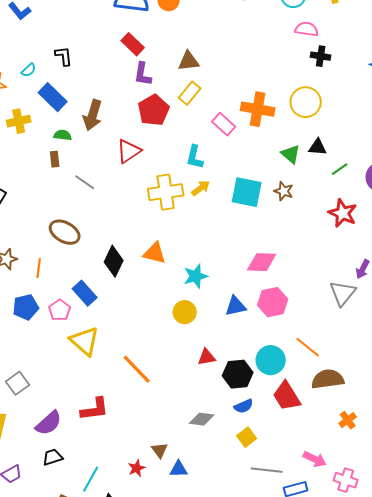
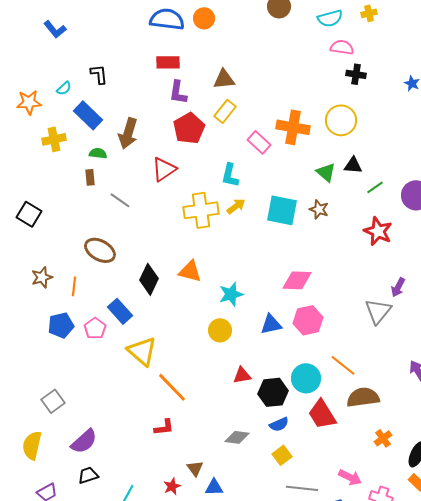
red rectangle: (133, 44) -> (168, 62), turned -45
yellow triangle: (85, 341) -> (142, 351), moved
red L-shape: (95, 409) -> (164, 427), moved, size x0.7

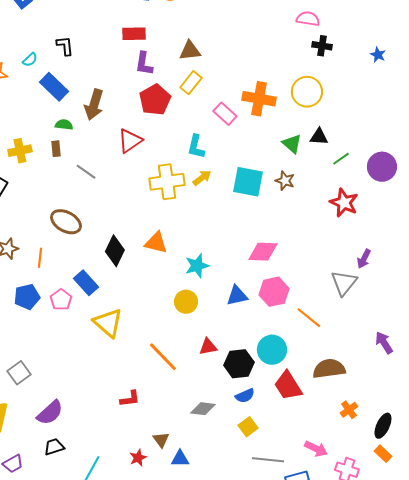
yellow cross: (54, 139) -> (20, 151), moved
orange line: (343, 365) -> (309, 318), moved
orange line: (172, 387) -> (163, 357), moved

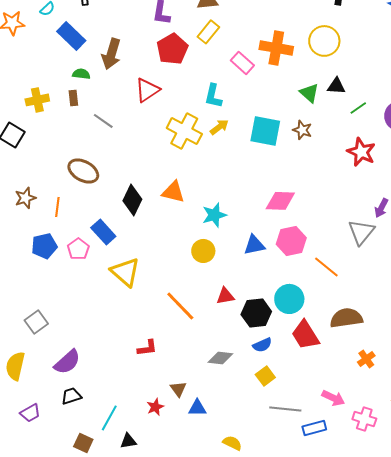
yellow cross: (167, 182) -> (184, 131), turned 36

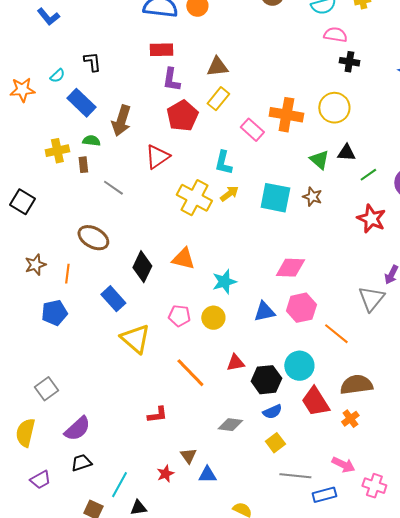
yellow cross: (37, 100) -> (57, 151), moved
pink pentagon: (78, 249) -> (179, 316), moved, turned -30
orange cross: (366, 359) -> (350, 419), moved

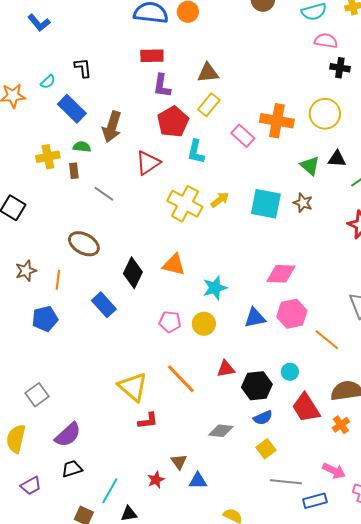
cyan L-shape: (223, 163) -> (196, 152), moved
yellow triangle: (135, 339) -> (133, 387), moved
cyan circle: (299, 366) -> (290, 372), size x0.6

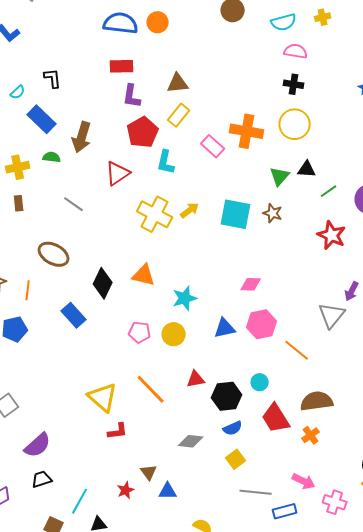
black cross: (340, 68) -> (294, 84), moved
green triangle: (310, 166) -> (280, 176), turned 30
brown rectangle: (74, 171) -> (19, 203), moved
pink diamond: (281, 274) -> (251, 284), size x0.7

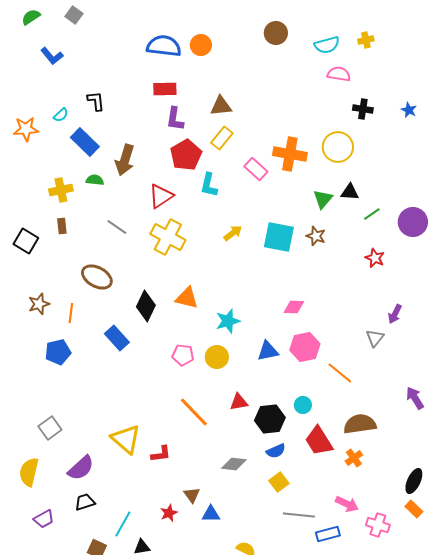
black cross: (294, 84) -> (363, 109), moved
yellow cross: (155, 214) -> (168, 237), moved
red star: (332, 235) -> (375, 258), size x0.7
gray triangle: (332, 315) -> (375, 338), size x0.7
yellow triangle: (103, 397) -> (126, 439), moved

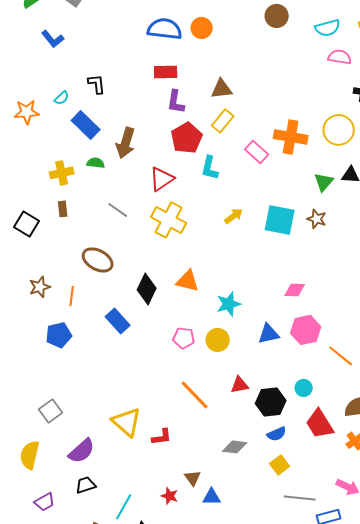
red star: (169, 513) -> (170, 496), turned -30

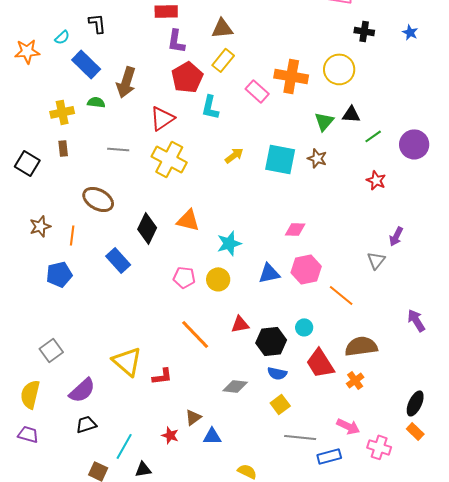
gray line: (118, 210) -> (118, 149), turned -30
blue semicircle: (277, 434) -> (277, 373), turned 36
brown triangle: (193, 478) -> (193, 417), turned 30
purple trapezoid: (45, 502) -> (28, 434), moved, turned -135

